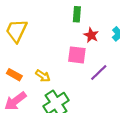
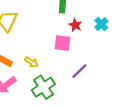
purple line: (99, 72) -> (79, 71), moved

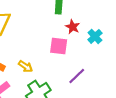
cyan cross: (101, 24) -> (95, 36), moved

